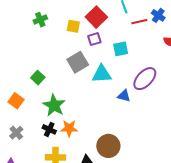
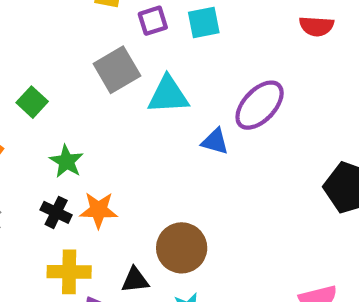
cyan square: (121, 49) -> (204, 23), moved
green star: (54, 105) -> (66, 161), size x0.7

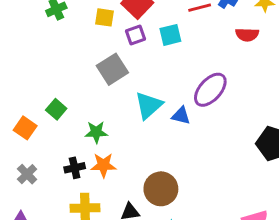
cyan triangle: (168, 95) -> (149, 105), moved, turned -36
green square: (32, 102) -> (56, 109), moved
green star: (66, 161) -> (96, 132), moved, turned -30
black cross: (56, 212) -> (75, 168), turned -36

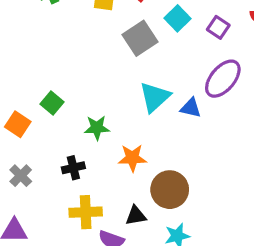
purple square: (136, 35) -> (218, 27), moved, turned -36
cyan square: (170, 35) -> (178, 18), turned -30
gray square: (112, 69) -> (140, 38), moved
orange star: (103, 165) -> (132, 158), moved

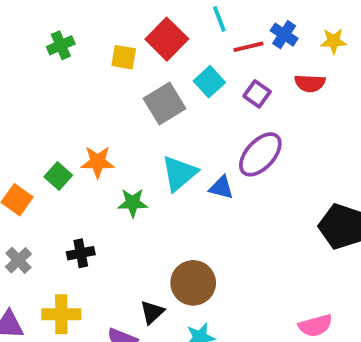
green star: (97, 128) -> (133, 203), moved
orange star: (132, 158) -> (98, 162), moved
yellow cross: (86, 212) -> (61, 314), moved
black triangle: (136, 216) -> (152, 312), turned -35

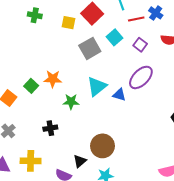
green cross: (61, 45) -> (35, 15), turned 32
black cross: (81, 253) -> (50, 128), moved

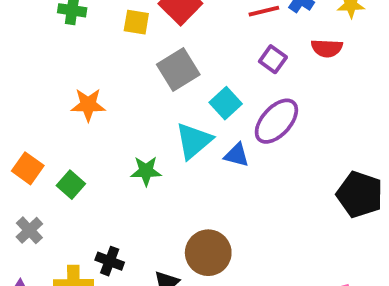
cyan square: (115, 37) -> (226, 103), moved
orange star: (53, 79) -> (88, 105), moved
green square: (31, 86) -> (71, 185), moved
black cross: (50, 128) -> (110, 261), moved, turned 32

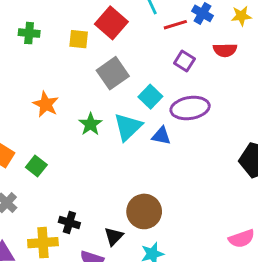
orange star: (88, 105) -> (46, 104), turned 30
purple ellipse: (276, 121) -> (190, 108), turned 42
green star: (146, 171) -> (90, 124), moved, turned -30

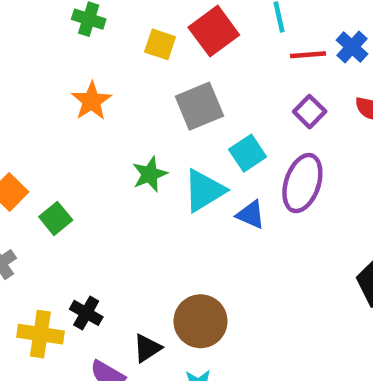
orange star: (46, 104) -> (91, 101), moved
purple ellipse: (190, 108) -> (302, 183), turned -75

